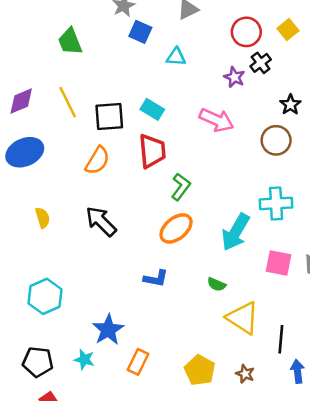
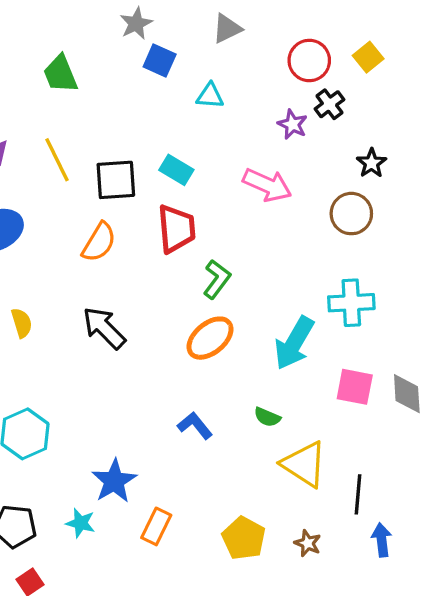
blue L-shape: (156, 278) -> (195, 425), moved, turned -140

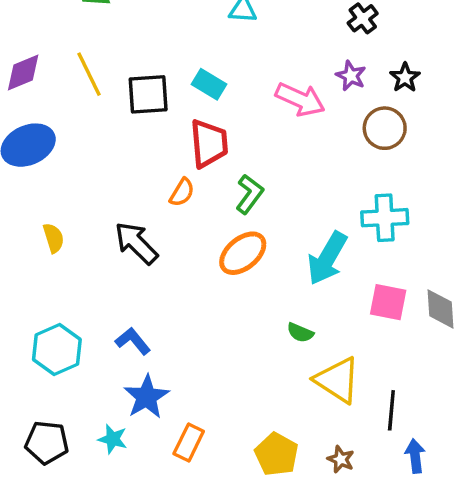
purple star: (292, 124) -> (351, 76), moved
orange semicircle: (99, 242) -> (182, 192), moved, size x0.7
blue L-shape: (195, 425) -> (133, 341), moved

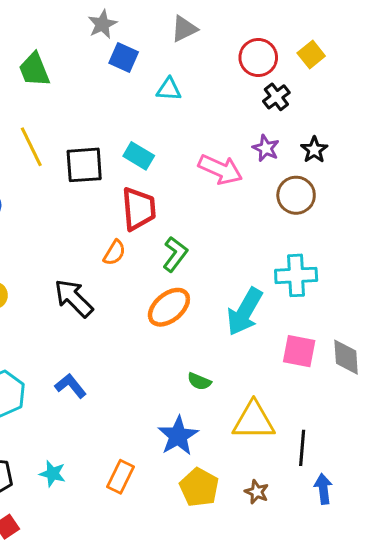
green semicircle: (300, 333) -> (199, 381), moved
yellow triangle: (337, 380) -> (254, 421), turned -33
blue star: (146, 397) -> (178, 436), moved

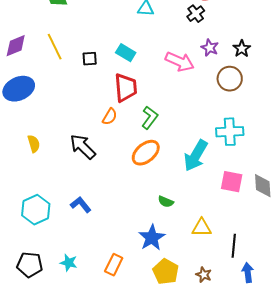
black cross: (276, 97) -> (196, 14), moved
black square: (84, 165) -> (90, 59), size x0.6
yellow triangle: (254, 421) -> (202, 228), size x0.7

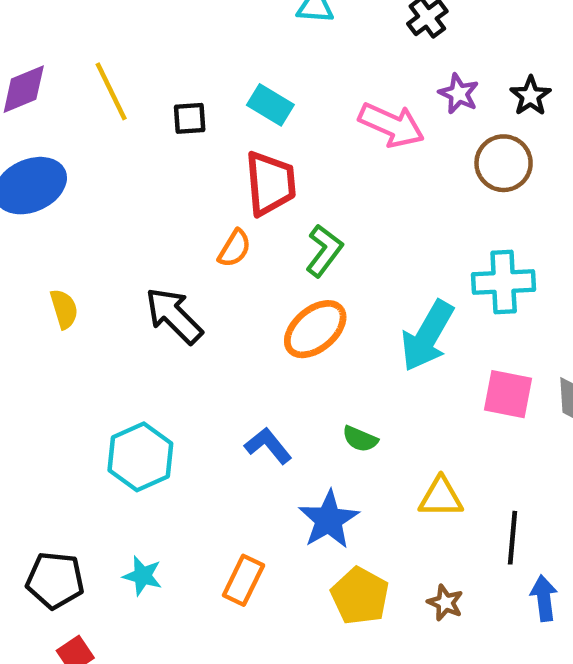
blue L-shape: (81, 205) -> (268, 446), moved
cyan hexagon: (36, 210) -> (140, 457), moved

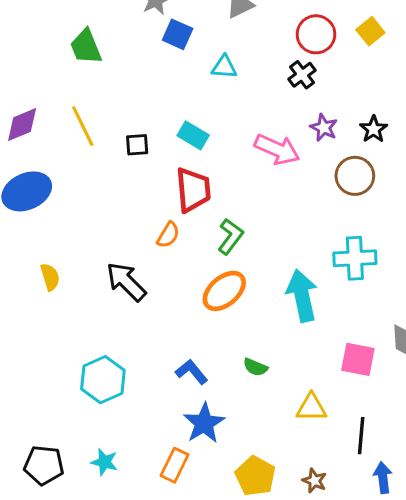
cyan arrow: (427, 336) -> (302, 296), turned 138
pink square: (508, 394) -> (358, 359), moved
blue star: (329, 520) -> (204, 423), moved

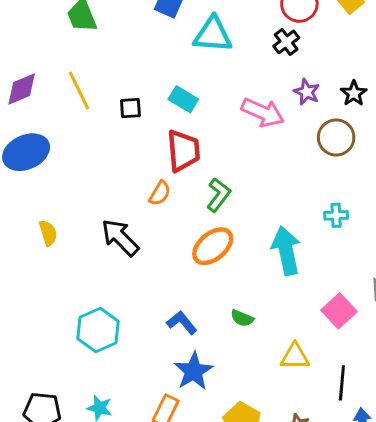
cyan triangle: (224, 67) -> (213, 35), size x1.6
cyan cross: (355, 258) -> (336, 215), size x0.6
pink square: (358, 359) -> (339, 311), turned 36

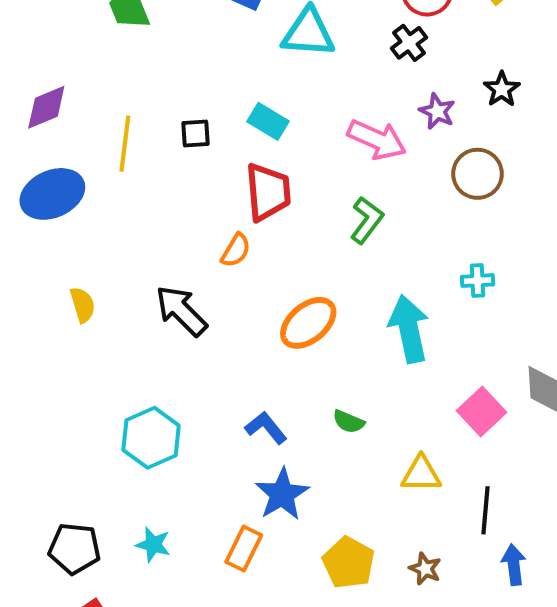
yellow line: (79, 90) -> (125, 144), moved, turned 33
black star: (354, 93) -> (502, 89), moved
green L-shape: (219, 195) -> (367, 220), moved

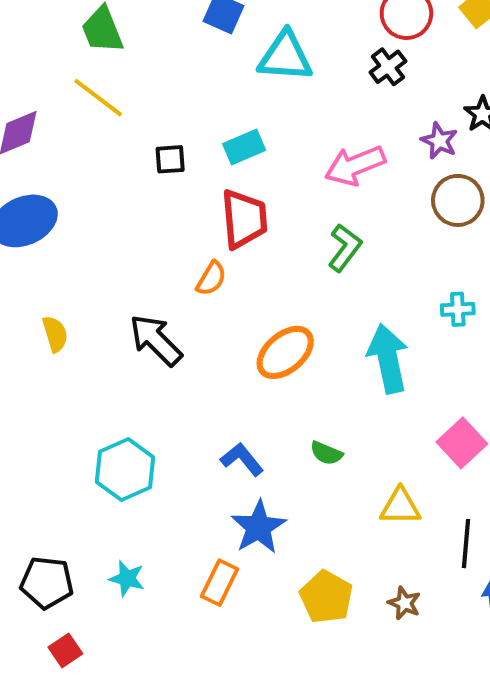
purple star: (437, 111) -> (439, 141), moved
cyan rectangle: (268, 121) -> (244, 147), turned -54
pink arrow: (377, 140) -> (355, 165), turned 134
yellow line: (125, 144) -> (98, 98), moved, turned -60

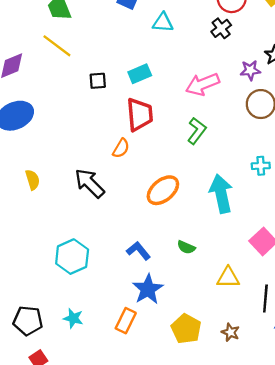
cyan triangle: (285, 57) -> (163, 23), size x0.7
purple star: (439, 141) -> (250, 70), turned -30

